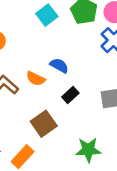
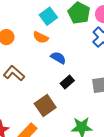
orange semicircle: (36, 79) -> (41, 37), moved

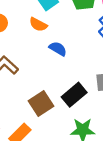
black rectangle: (67, 82) -> (74, 95), moved, size x1.5

